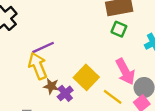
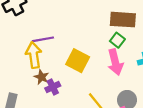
pink arrow: (125, 72) -> (115, 62), moved
yellow square: (86, 77) -> (78, 61), moved, turned -30

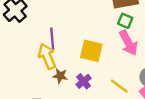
purple line: (43, 39) -> (52, 39), turned -70
purple cross: (53, 87) -> (84, 81), moved

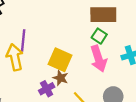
brown star: (60, 76) -> (61, 78), moved

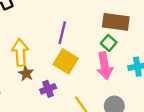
purple line: (23, 40) -> (62, 33), moved
brown star: (61, 78) -> (26, 73), moved

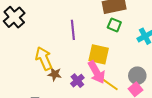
yellow square: (66, 61) -> (99, 54), moved
pink arrow: (105, 66) -> (97, 72), moved

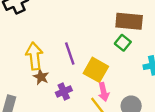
purple line: (73, 30) -> (70, 54), moved, turned -30
pink arrow: (97, 72) -> (104, 92), moved, size x0.7

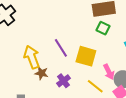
pink arrow: (104, 92) -> (109, 72), moved

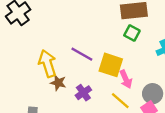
purple line: (61, 48) -> (82, 54), turned -30
pink arrow: (109, 72) -> (126, 79), moved

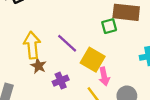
green square: (132, 33) -> (109, 26), moved, turned 35

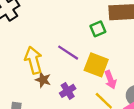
green square: (109, 26) -> (98, 29), moved

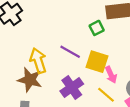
brown star: (43, 80) -> (30, 80), moved, size x1.6
purple cross: (68, 91) -> (72, 87), size x1.5

